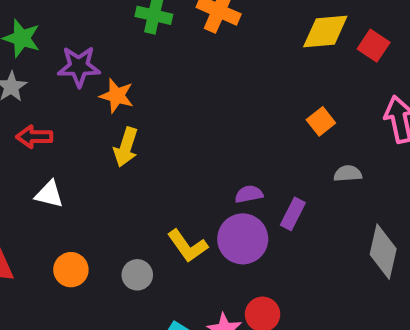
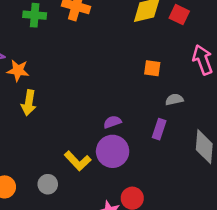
orange square: (321, 121) -> (152, 68), turned -36
purple rectangle: (293, 214) -> (159, 129), moved

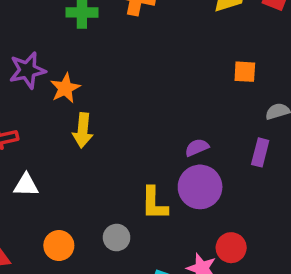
orange star: (18, 70) -> (65, 88), turned -30
yellow L-shape: (78, 161) -> (154, 203), turned 48

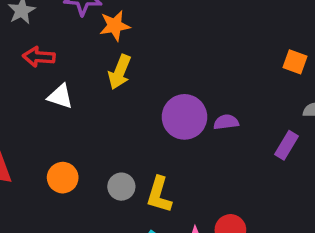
white triangle: (26, 185) -> (60, 96), moved
purple circle: (200, 187) -> (184, 117), moved
yellow L-shape: (154, 203) -> (159, 195), moved

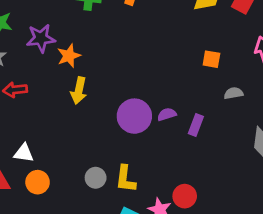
white triangle: (60, 96) -> (24, 153), moved
purple rectangle: (287, 145) -> (196, 125), moved
orange circle: (63, 178) -> (38, 182), moved

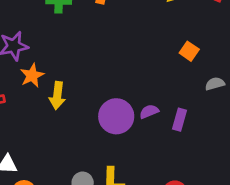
orange star: (69, 56) -> (32, 75), moved
orange square: (211, 59) -> (189, 51), turned 30

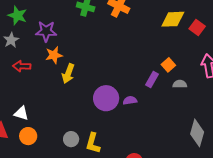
gray semicircle: (215, 84) -> (180, 84), moved
purple rectangle: (180, 120) -> (152, 79), moved

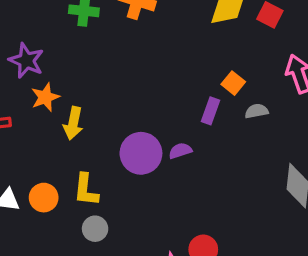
purple star: (46, 31) -> (26, 61), turned 30
orange circle: (28, 136) -> (44, 198), moved
yellow L-shape: (93, 143) -> (86, 190), moved

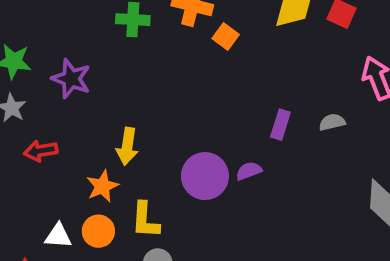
orange square: (233, 83) -> (226, 36), moved
orange star: (45, 97) -> (102, 186), moved

